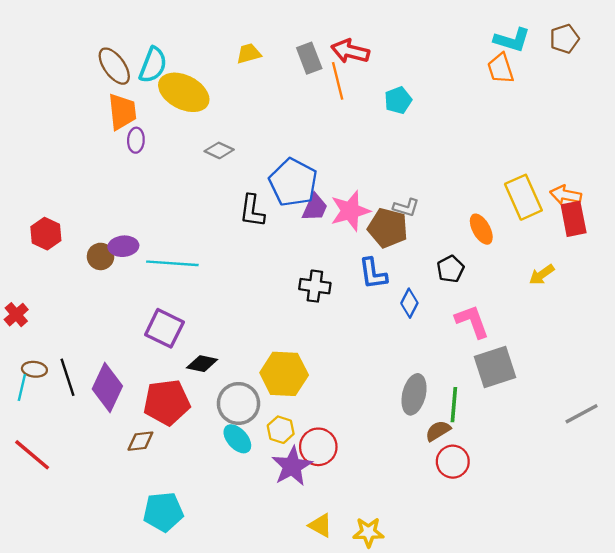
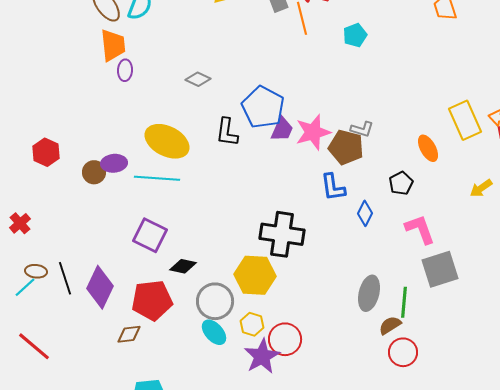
yellow ellipse: (184, 92) -> (167, 141), moved
black cross: (315, 286) -> (282, 234), moved, size x1.6
cyan line: (22, 388) -> (25, 287), turned 35

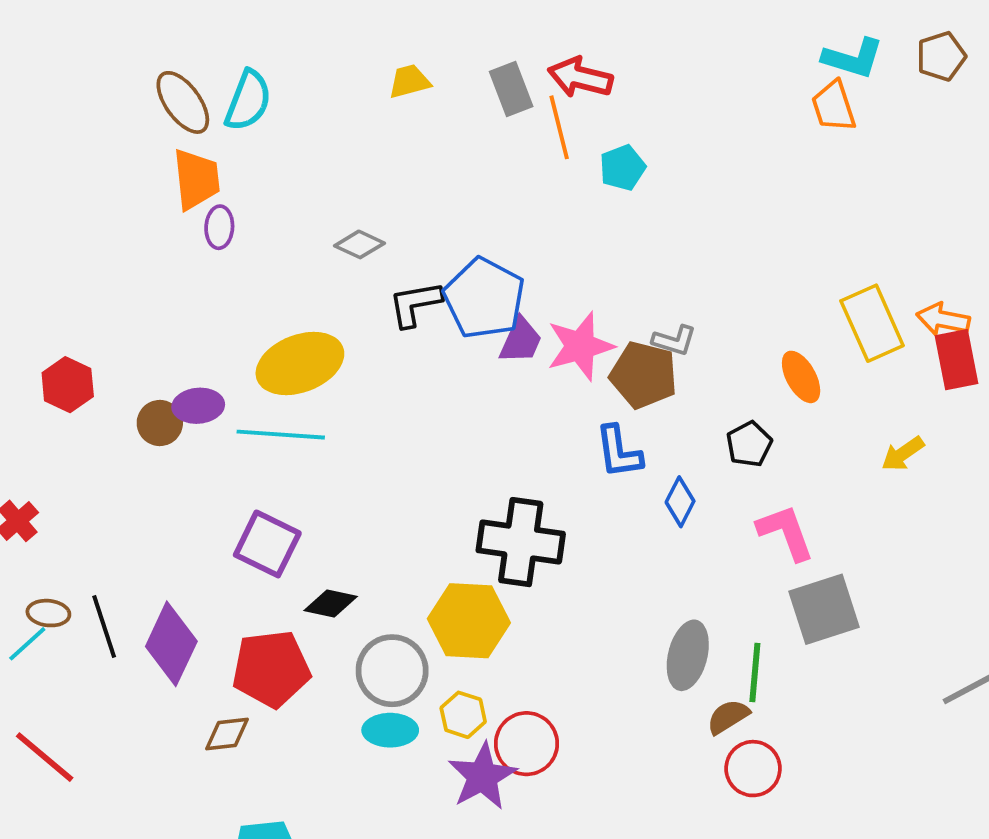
cyan pentagon: (355, 35) -> (622, 168), moved
black L-shape: (227, 132) -> (415, 304), moved, turned 72
yellow ellipse: (167, 141) -> (300, 363), turned -48
cyan ellipse: (214, 332) -> (390, 730), turned -48

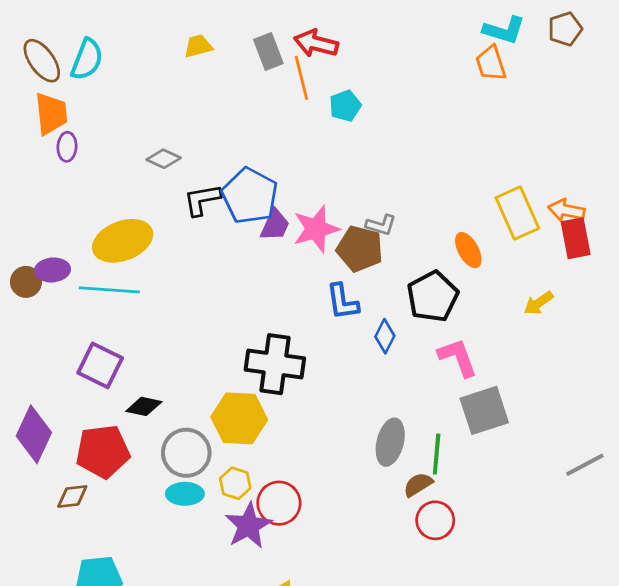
black pentagon: (749, 444) -> (433, 296), size x1.6

